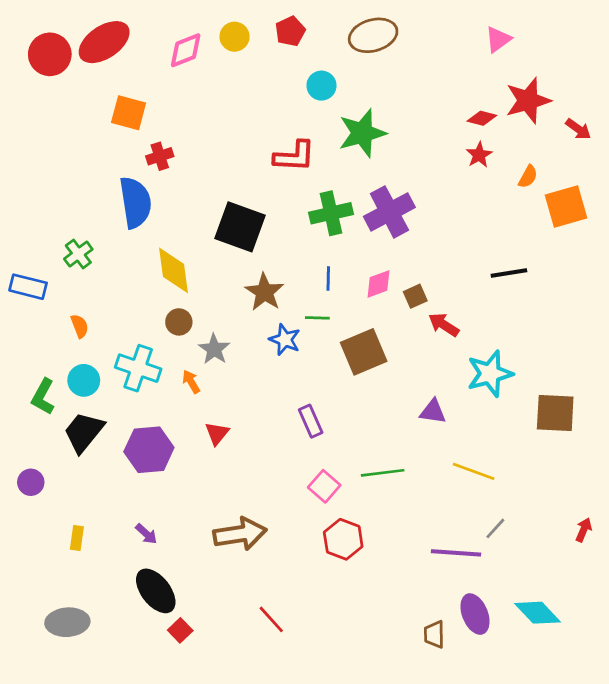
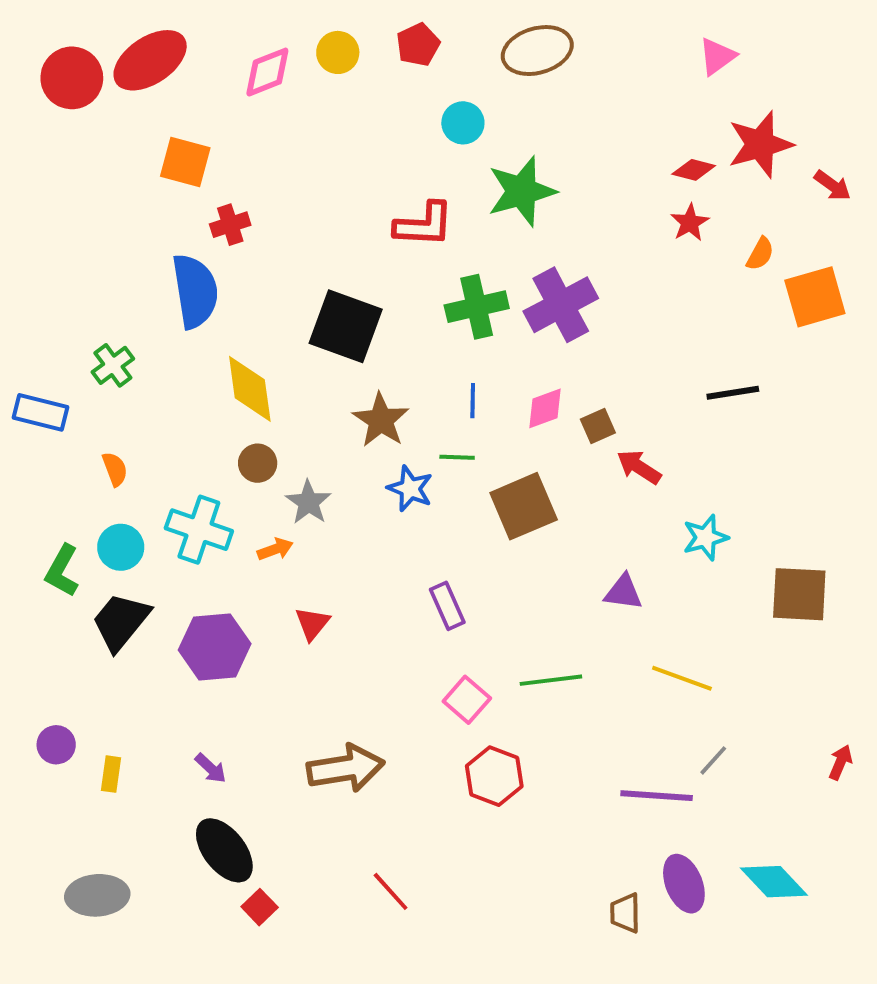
cyan star: (490, 374) -> (705, 537), size x0.7
orange arrow: (191, 382) -> (275, 549), turned 100
purple circle: (31, 482) -> (56, 745), moved

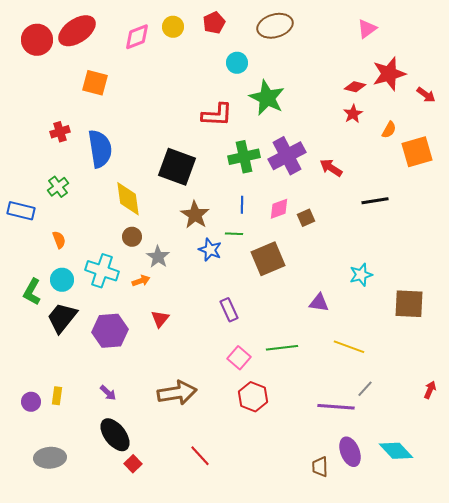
green star: (522, 191) -> (267, 98), turned -30
red cross: (230, 225) -> (60, 132), moved
red arrow: (639, 467) -> (331, 168), moved
purple circle: (56, 745) -> (31, 402), moved

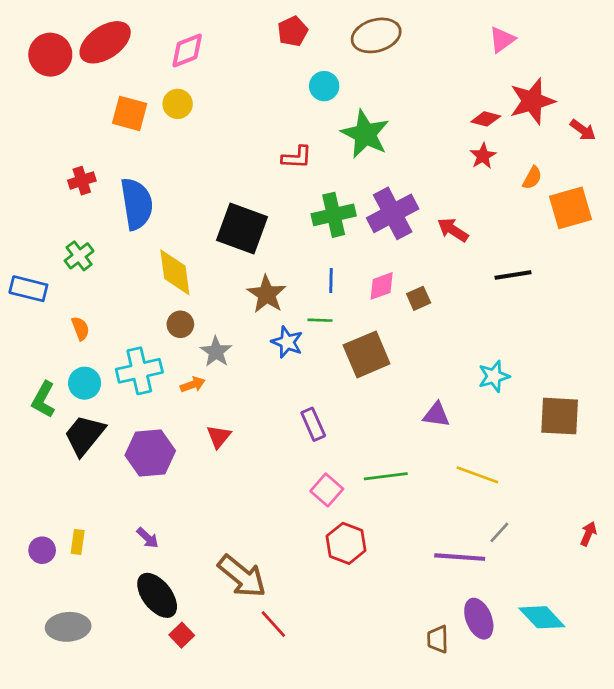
yellow circle: (173, 27) -> (178, 104), moved
red L-shape: (217, 115) -> (297, 157), size x0.7
cyan cross: (102, 271) -> (139, 371), turned -32
brown arrow: (177, 393) -> (242, 576), moved, turned 48

